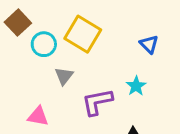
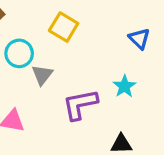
yellow square: (83, 34) -> (64, 27), size x0.7
cyan circle: (44, 44) -> (19, 53), moved

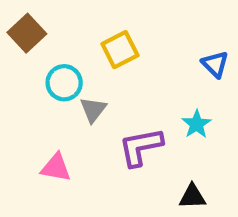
yellow square: (64, 27) -> (120, 50), turned 32

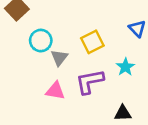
yellow square: (120, 50) -> (92, 42), moved
pink triangle: (56, 168) -> (55, 91), moved

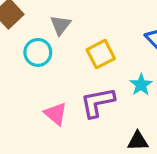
gray triangle: (59, 58) -> (60, 25), moved
pink triangle: (55, 91) -> (56, 114), turned 30

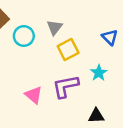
gray triangle: (60, 25) -> (55, 27), moved
cyan circle: (38, 52) -> (24, 36), moved

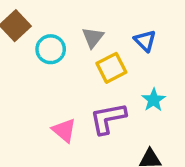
blue triangle: (110, 37) -> (145, 41), moved

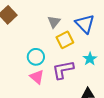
blue triangle: (145, 41) -> (85, 24), size x1.5
cyan circle: (51, 49) -> (36, 57), moved

